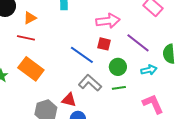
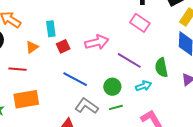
orange triangle: (30, 18) -> (32, 47), moved
red square: (104, 44) -> (63, 46), moved, turned -32
orange rectangle: (31, 69) -> (26, 99), turned -40

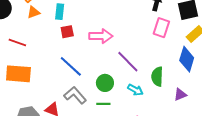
pink rectangle: (140, 23) -> (161, 28), moved, turned 60
orange triangle: (32, 47) -> (33, 12), moved
cyan arrow: (144, 86) -> (135, 90), turned 35

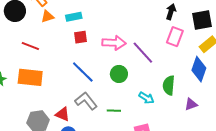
cyan rectangle: (60, 12) -> (74, 17), turned 70
purple line: (128, 62) -> (143, 53), moved
green circle: (105, 83) -> (119, 74), moved

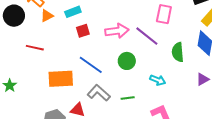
pink rectangle: (175, 37) -> (164, 14), moved
orange rectangle: (30, 77) -> (61, 79), moved
green semicircle: (169, 85) -> (178, 52), moved

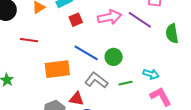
green circle: (127, 61) -> (114, 57), moved
cyan arrow: (158, 80) -> (151, 74), moved

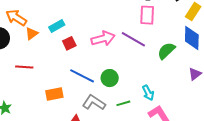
green semicircle: (172, 33) -> (166, 51), turned 60
orange rectangle: (57, 69) -> (54, 94), size x0.7
cyan arrow: (151, 74) -> (148, 93), turned 49

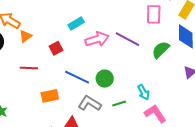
pink rectangle: (147, 15) -> (154, 14), moved
cyan rectangle: (57, 26) -> (76, 24), moved
red square: (69, 43) -> (56, 48), moved
red line: (24, 67) -> (29, 68), moved

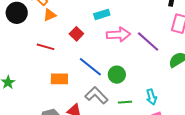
red square: (56, 48) -> (76, 34), turned -32

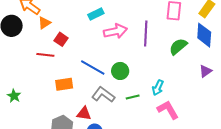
red square: (76, 34) -> (61, 39), moved
purple line: (148, 42) -> (146, 33), turned 60
cyan arrow: (151, 97) -> (158, 88), turned 49

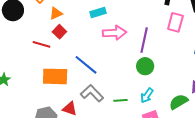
orange triangle: (44, 23) -> (56, 13), moved
green semicircle: (178, 47) -> (179, 102), moved
green circle: (120, 71) -> (145, 66), moved
orange rectangle: (64, 84) -> (55, 76), size x1.4

